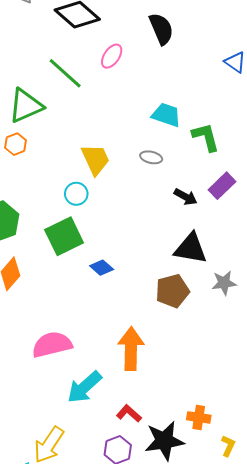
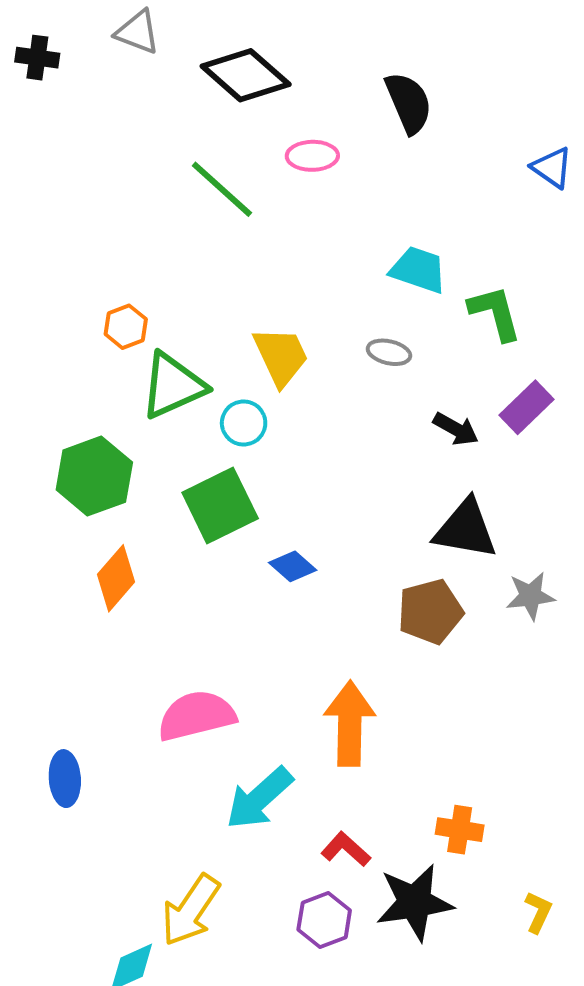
pink ellipse: (112, 56) -> (312, 156), turned 55
green triangle: (26, 106) -> (173, 386), moved
orange cross: (199, 417) -> (460, 830), moved

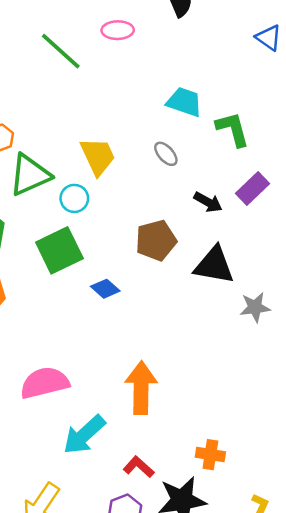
gray ellipse: (389, 352) -> (166, 154), turned 35
brown pentagon: (430, 612) -> (156, 240), moved

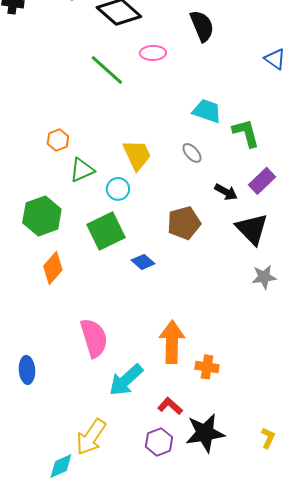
green triangle: (30, 175) -> (82, 170), size x0.7
black triangle: (214, 265) -> (252, 229), moved, turned 36
pink semicircle: (45, 383) -> (94, 338), turned 87
orange cross: (210, 455) -> (207, 367), moved

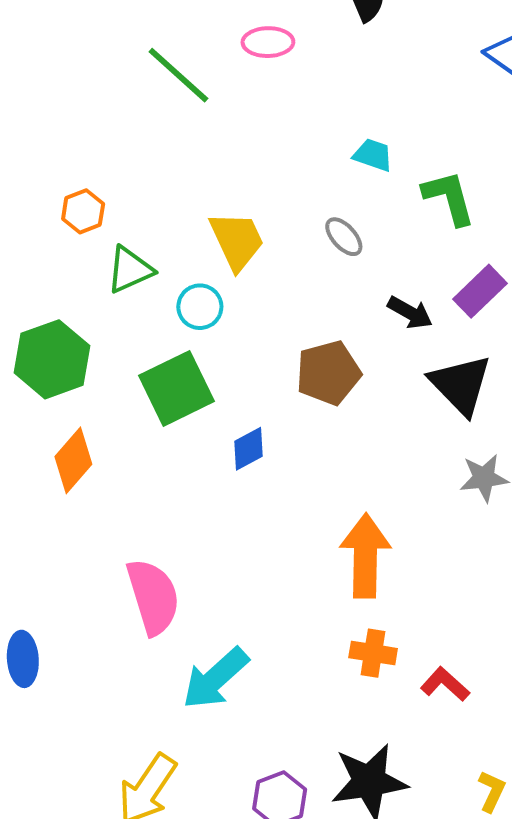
cyan trapezoid: (207, 111) -> (373, 155), size x0.7
blue diamond: (143, 262) -> (249, 449), turned -70
orange arrow: (172, 342) -> (365, 556), moved
red L-shape: (170, 406) -> (445, 684), moved

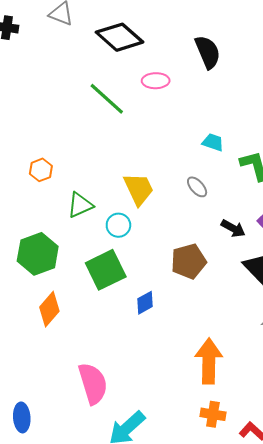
orange hexagon: (83, 211) -> (41, 170), moved

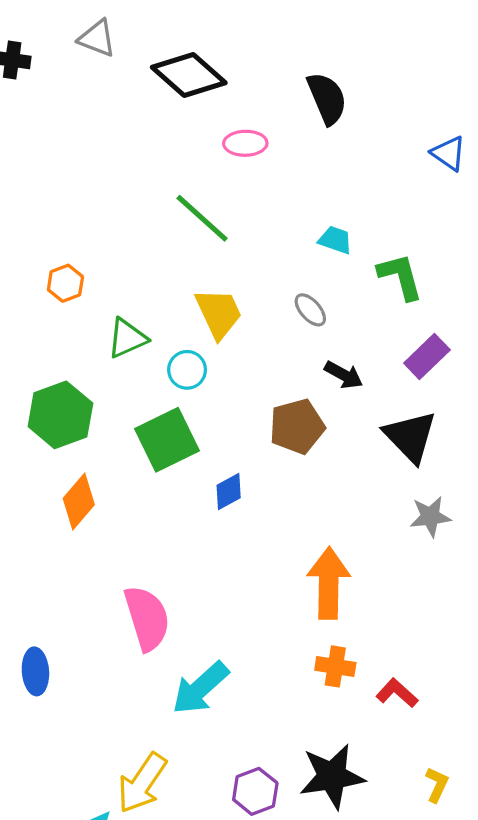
green line: (107, 99) -> (202, 218), moved
black arrow: (233, 228) -> (344, 375), moved

